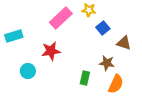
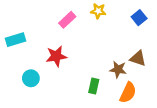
pink rectangle: (61, 18) -> (67, 20), size x0.7
blue square: (103, 28) -> (139, 18), moved
brown triangle: (124, 43) -> (138, 58), moved

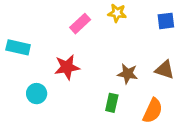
blue square: (139, 18) -> (166, 21), turned 32
cyan rectangle: (15, 40) -> (18, 47), turned 30
brown star: (118, 69) -> (128, 74), moved

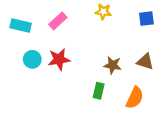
pink rectangle: (80, 24) -> (58, 21), moved
cyan rectangle: (18, 47) -> (21, 26), moved
cyan circle: (37, 94) -> (32, 59), moved

